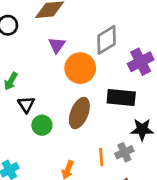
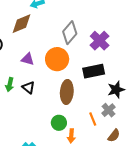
purple triangle: (57, 45) -> (28, 59), moved, turned -32
black triangle: (26, 105) -> (28, 87), moved
green circle: (42, 125) -> (59, 123), moved

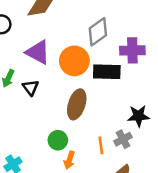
purple cross: (100, 41) -> (132, 50), turned 30
purple triangle: (28, 59) -> (38, 52), size x1.5
black rectangle: (94, 71) -> (107, 72), moved

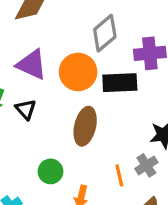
green circle: (58, 140) -> (51, 171), moved

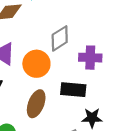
black rectangle: (120, 83) -> (73, 90), moved

